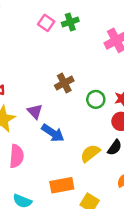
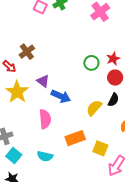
brown cross: (64, 83) -> (27, 52), moved
pink semicircle: (17, 156) -> (45, 119), moved

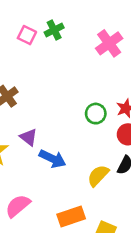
pink semicircle: (45, 119) -> (18, 206), moved, turned -126

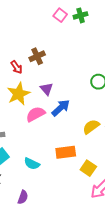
blue arrow: (52, 159) -> (61, 108), turned -78
pink semicircle: (18, 206) -> (36, 114), moved

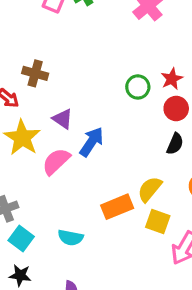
brown cross: (37, 56) -> (35, 73), turned -35
yellow semicircle: (91, 127) -> (150, 189), moved

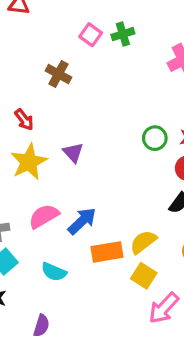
brown cross: (35, 73) -> (58, 74), moved
blue arrow: (92, 142) -> (82, 221), moved
pink semicircle: (56, 161) -> (44, 216), moved

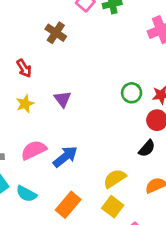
yellow star: (29, 162) -> (25, 104), size x0.6
orange rectangle: (107, 252) -> (68, 205), moved, turned -45
cyan semicircle: (54, 272) -> (26, 194), moved

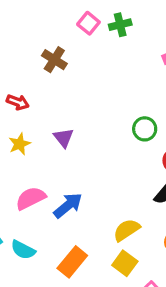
red arrow: (24, 68) -> (18, 102), turned -36

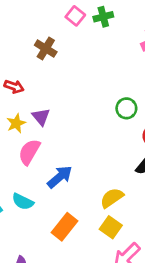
purple triangle: (64, 138) -> (41, 117), moved
pink semicircle: (31, 198) -> (29, 152), moved, turned -32
cyan semicircle: (23, 250) -> (23, 202), moved

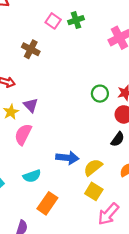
blue arrow: (60, 177) -> (67, 158), moved, turned 50
cyan semicircle: (23, 202) -> (32, 176), moved, turned -42
orange rectangle: (64, 227) -> (47, 203), moved

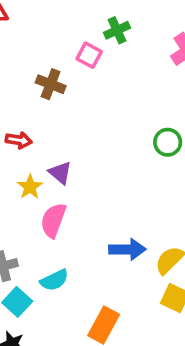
pink square: (53, 21) -> (89, 55), moved
cyan semicircle: (32, 176) -> (54, 280), moved

